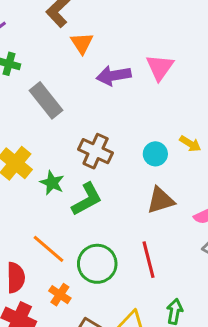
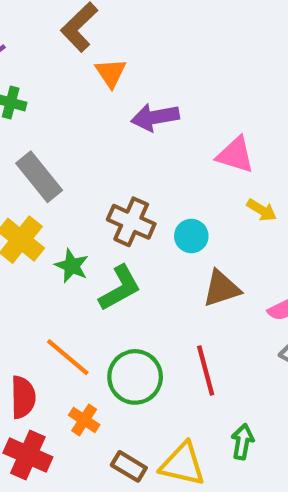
pink triangle: (160, 67) -> (235, 155), moved, turned -48
gray rectangle: (46, 100) -> (39, 177), moved
cyan circle: (155, 154) -> (191, 236), moved

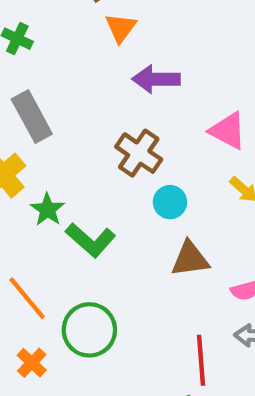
brown cross: (131, 222) -> (139, 153), moved
green L-shape: (120, 288) -> (91, 240), turned 60
red line: (206, 370) -> (201, 360), moved

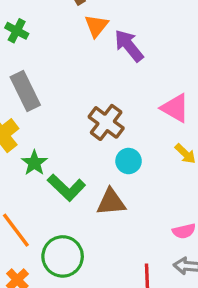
purple arrow: (156, 79) -> (129, 46), moved, turned 48
brown triangle: (190, 259) -> (111, 202), moved

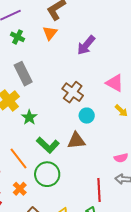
orange triangle: (96, 26) -> (50, 33), moved
purple arrow: (129, 46) -> (86, 45), turned -100
green L-shape: (66, 188) -> (48, 145), moved

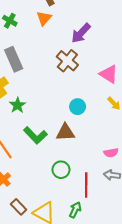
brown cross: (73, 92) -> (67, 61), moved
green circle: (47, 174) -> (61, 170), moved, size x0.7

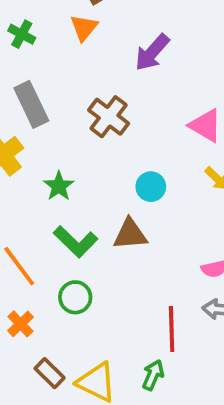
brown cross: (67, 61) -> (109, 117), moved
green star: (18, 105) -> (59, 186), moved
green circle: (61, 170) -> (75, 297), moved

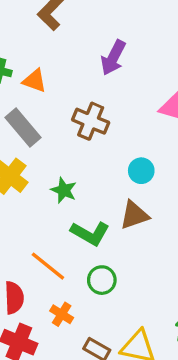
orange triangle: (84, 28) -> (35, 81), moved, turned -35

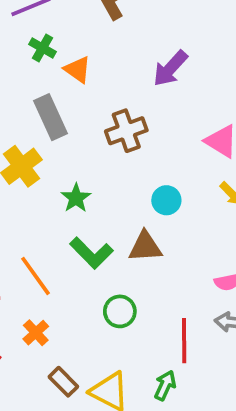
brown cross: (91, 121) -> (126, 131), turned 32
green circle: (102, 280) -> (120, 311), moved

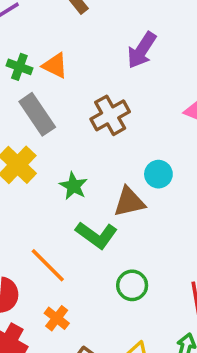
green cross: (42, 48) -> (19, 67), moved
brown triangle: (145, 247) -> (129, 202), moved

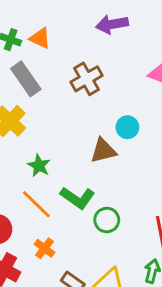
purple arrow: (142, 50) -> (112, 24), turned 48
green star: (73, 186) -> (39, 166), moved
green L-shape: (97, 235) -> (78, 198), moved

